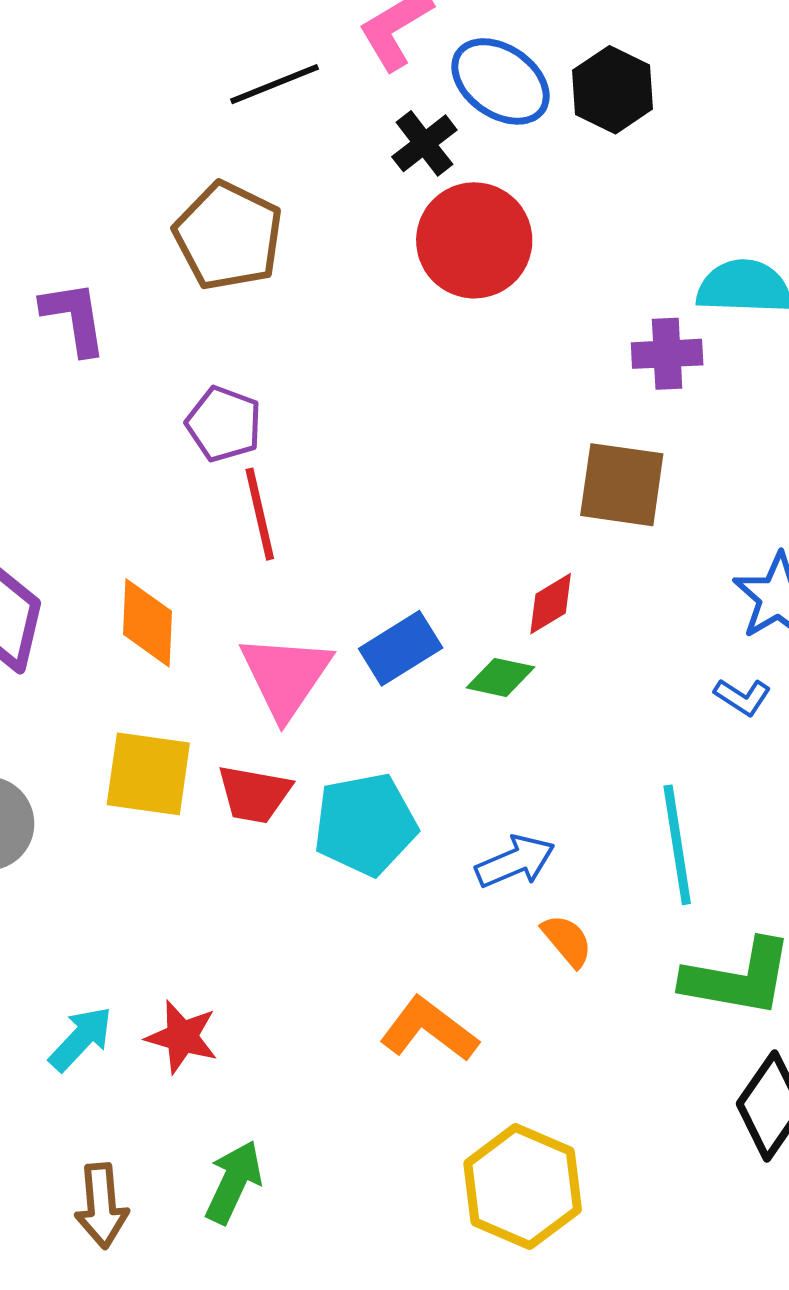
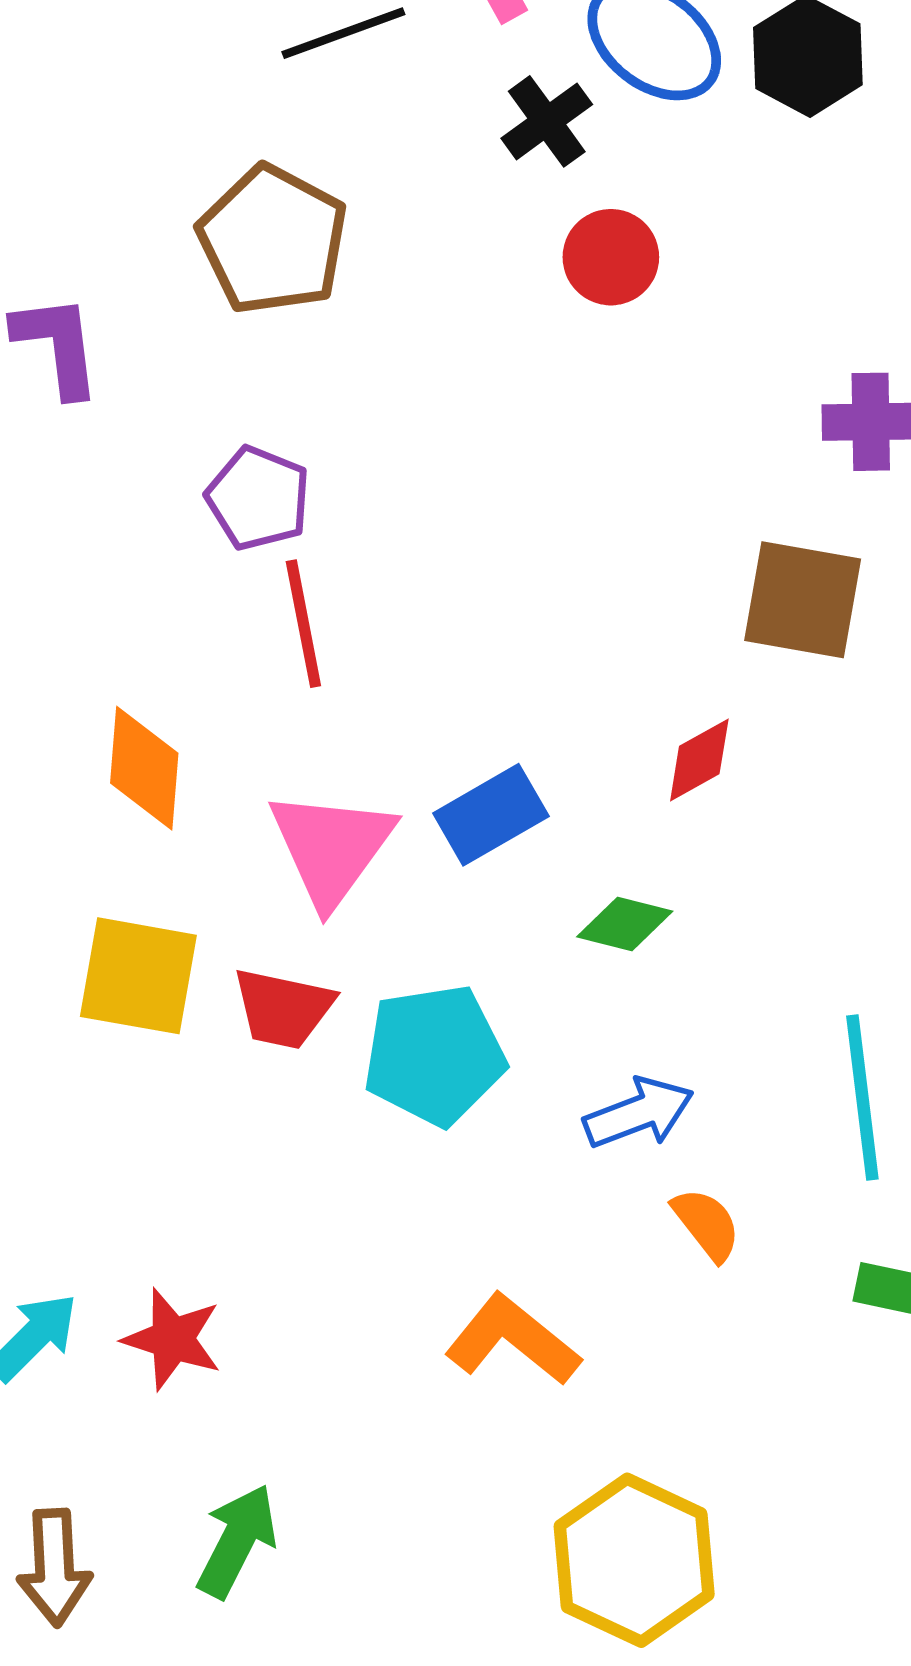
red circle: (474, 240) -> (611, 257), size x0.6
green diamond: (500, 677) -> (625, 924), moved

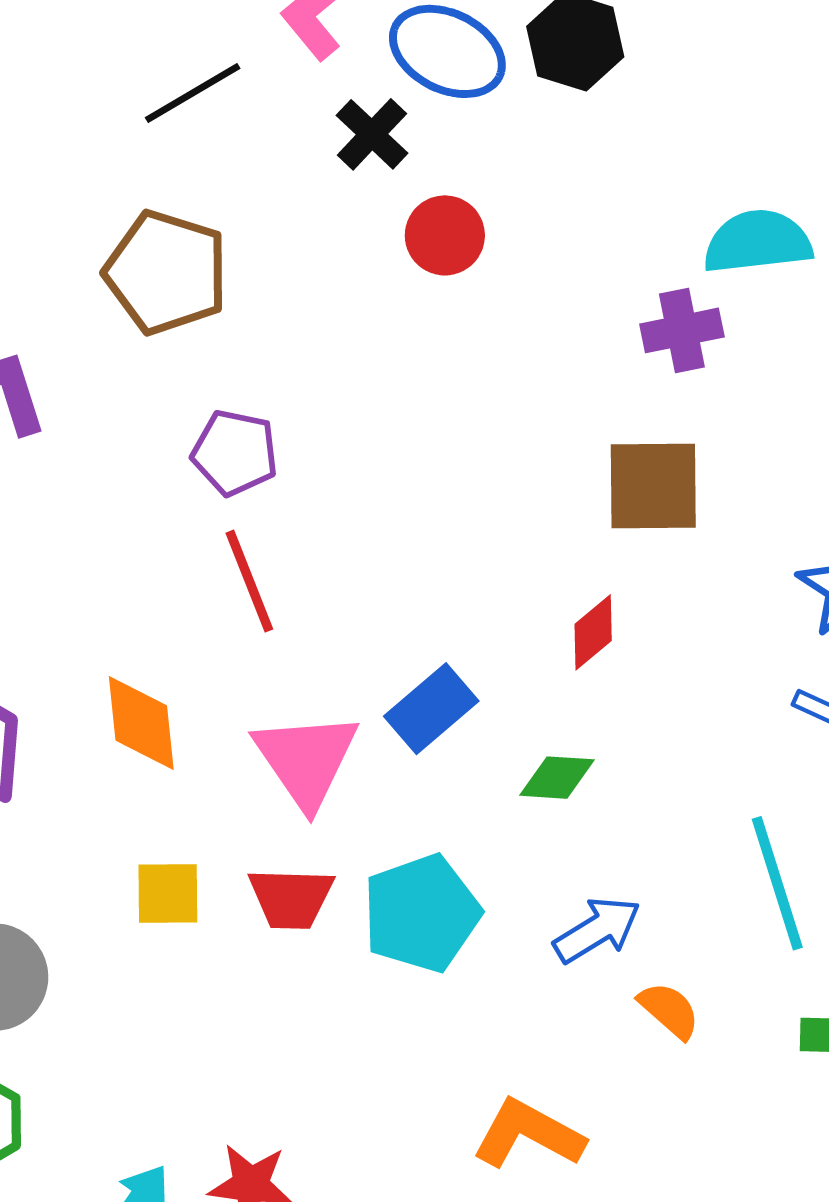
purple pentagon: (258, 498) -> (235, 453), moved
yellow square: (138, 976) -> (168, 893), size x0.7

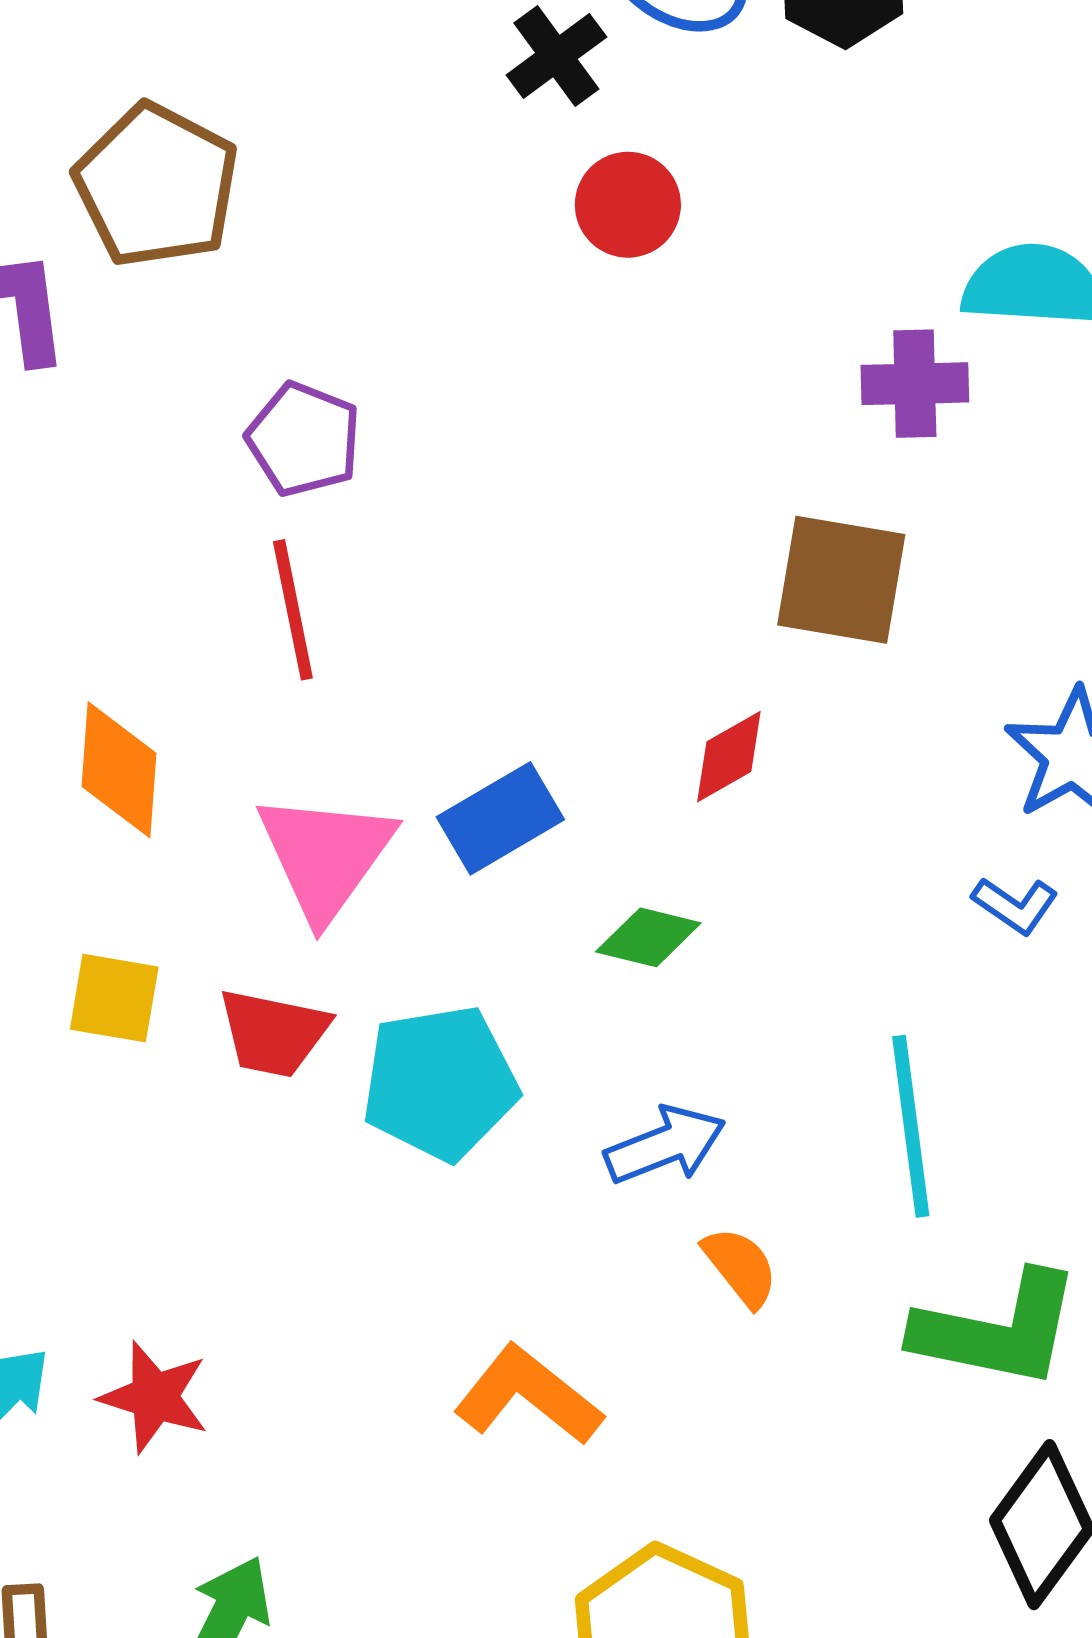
brown pentagon: (166, 272) -> (157, 186), moved

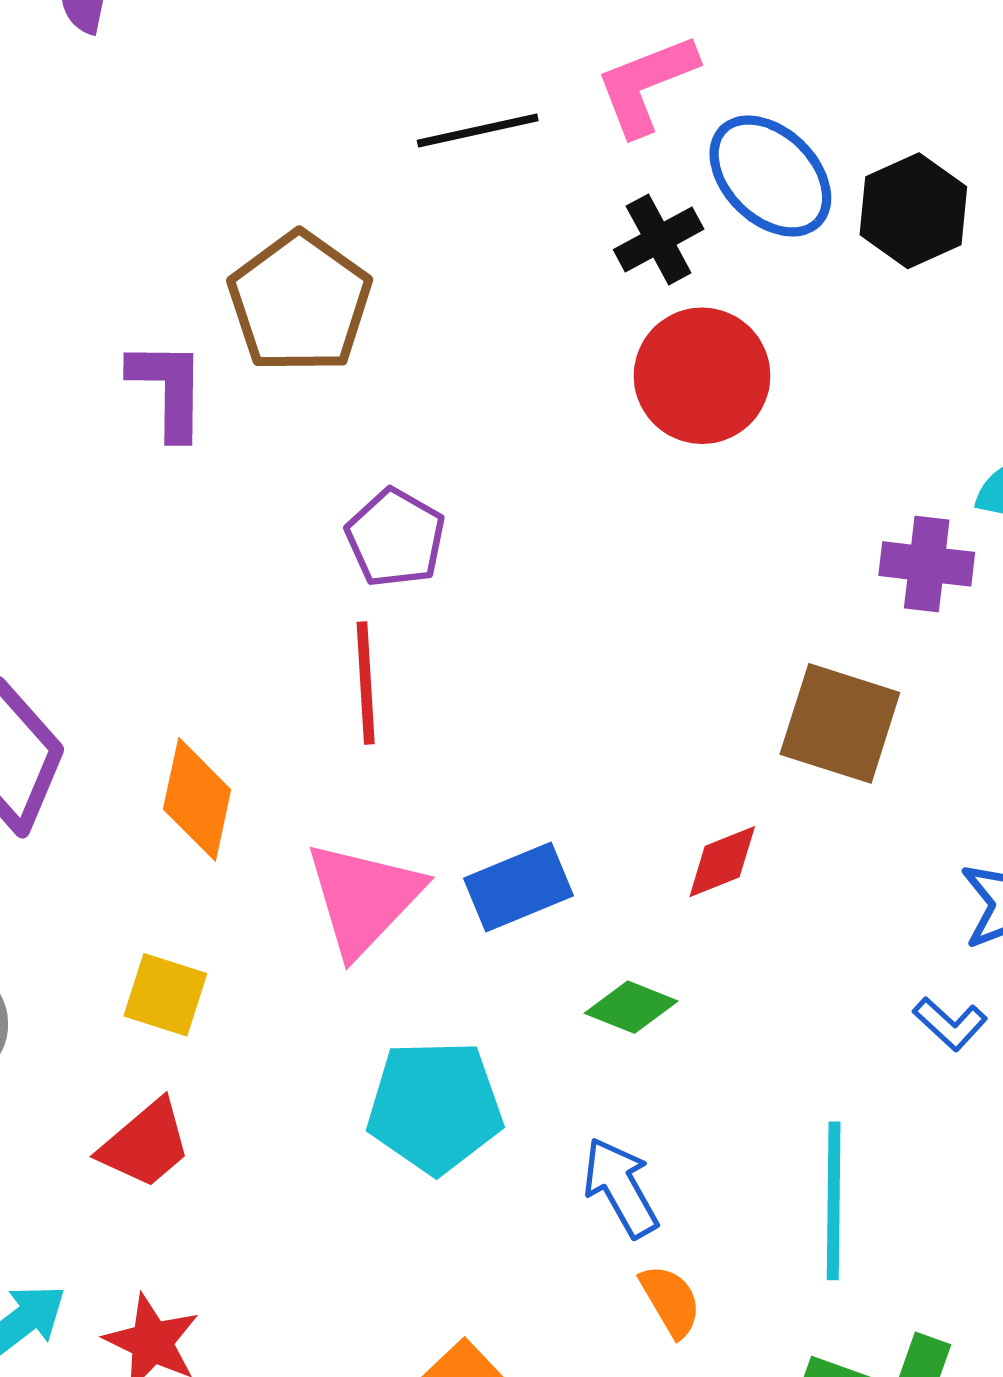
red circle: (628, 205) -> (702, 376), size x1.5
red trapezoid: (274, 1033) -> (145, 1144), moved, turned -60
blue arrow: (665, 1145) -> (621, 1187), turned -106

